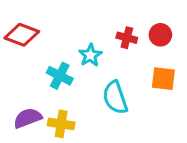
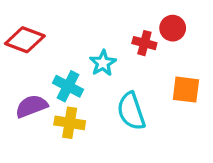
red circle: (160, 35) -> (173, 28), moved
purple semicircle: (28, 118) -> (31, 106), moved
yellow cross: (61, 124) -> (70, 123), moved

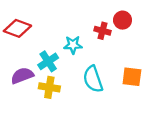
cyan star: (103, 63) -> (73, 45), turned 30
cyan cross: (68, 86) -> (48, 61), turned 30
orange square: (186, 90) -> (132, 77), moved

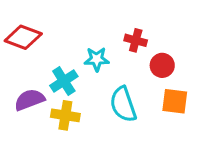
red circle: (123, 20) -> (162, 65), moved

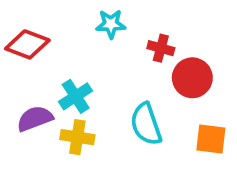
cyan star: (97, 59) -> (111, 24), moved
red circle: (162, 65) -> (192, 78), size x1.4
orange square: (175, 101) -> (211, 139), moved

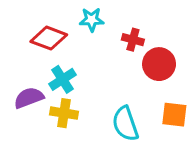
red diamond: (27, 44) -> (49, 38), moved
cyan semicircle: (146, 124) -> (125, 124), moved

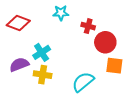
red diamond: (49, 38) -> (18, 23), moved
orange square: (174, 115) -> (114, 66), moved
cyan semicircle: (125, 124) -> (83, 82), turned 70

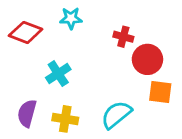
cyan star: (61, 13) -> (71, 18), moved
purple semicircle: (19, 65) -> (27, 113), moved, turned -54
yellow cross: (43, 75) -> (65, 119), moved

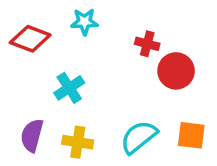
orange square: (160, 92) -> (191, 135), moved

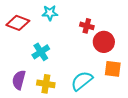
orange square: (191, 135) -> (113, 69), moved

